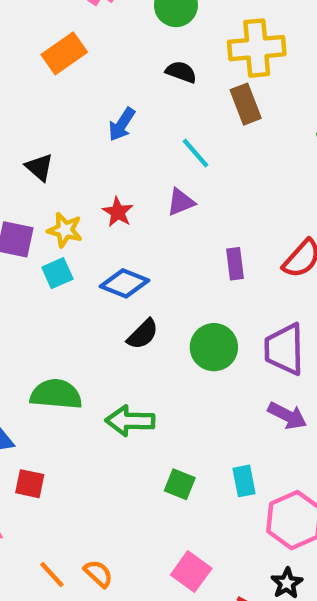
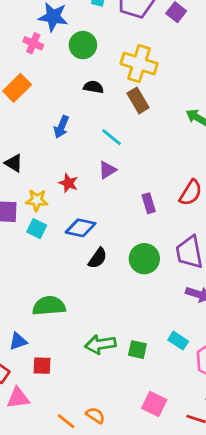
yellow cross: (257, 48) -> (139, 64), turned 32
cyan square: (57, 273) -> (37, 229), turned -30
green arrow: (130, 421) -> (100, 344), moved
cyan rectangle: (244, 481) -> (178, 341), turned -36

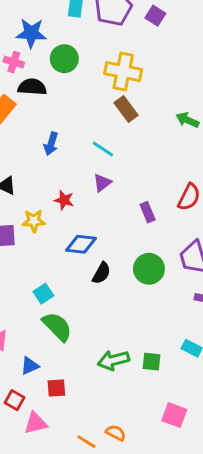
black semicircle: (93, 87) -> (32, 87), moved, size x1.4
cyan square: (37, 229) -> (43, 294), moved, turned 36
green semicircle: (49, 306) -> (57, 327), turned 56

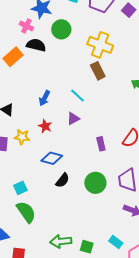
blue arrow: (51, 144) -> (44, 98), moved

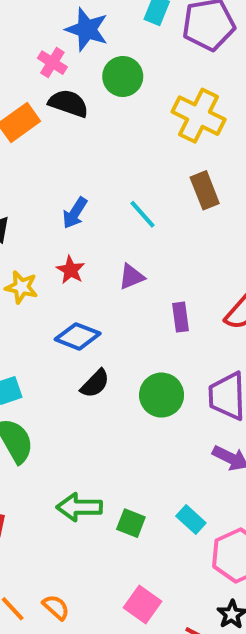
brown rectangle: (98, 71) -> (205, 190), moved
purple triangle: (73, 119) -> (131, 277), moved

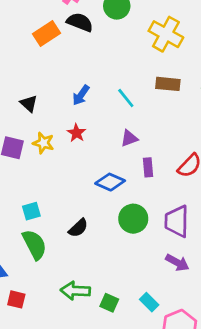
brown rectangle: (205, 190) -> (168, 84), turned -65
purple triangle: (131, 277) -> (129, 138), moved
blue diamond: (78, 336) -> (110, 182), moved
black semicircle: (95, 384) -> (78, 228), moved

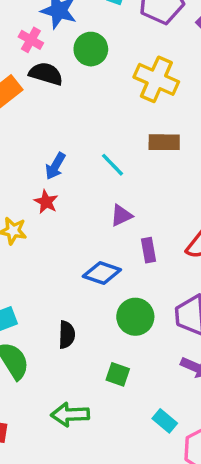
red star: (76, 133) -> (46, 202), moved
black semicircle: (78, 228) -> (67, 335), turned -40
green square: (109, 303) -> (118, 374), moved

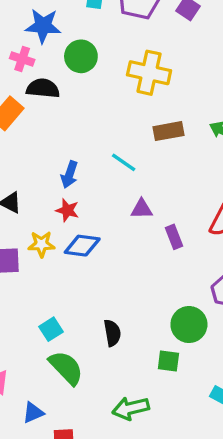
purple triangle: (121, 215) -> (142, 209), turned 35
blue diamond: (102, 273) -> (82, 246), moved
green circle: (135, 317) -> (189, 325), moved

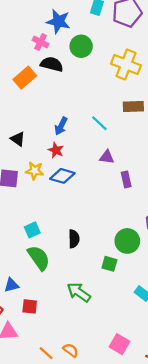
green arrow: (131, 408) -> (79, 292), turned 40

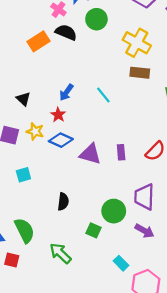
brown rectangle: (133, 106) -> (140, 73), moved
purple triangle: (107, 157) -> (90, 154), moved, size x1.5
cyan square: (32, 230) -> (23, 175), moved
green semicircle: (39, 258) -> (25, 230), moved

